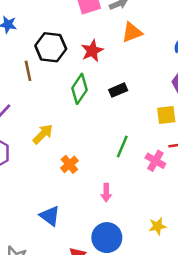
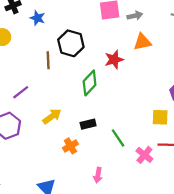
red star: (92, 51) -> (114, 60), moved
black rectangle: (118, 90) -> (88, 124), moved
green line: (122, 146) -> (118, 138), turned -66

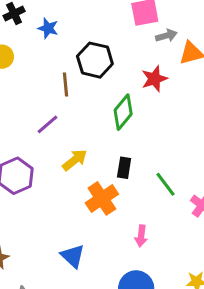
gray arrow: (135, 16) -> (166, 36), moved
purple line: (21, 92) -> (48, 124), moved
black rectangle: (88, 124) -> (124, 168), turned -64
orange cross: (70, 146) -> (102, 198), size x1.5

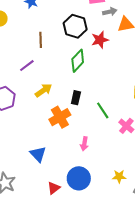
black hexagon: (95, 60) -> (75, 26), moved

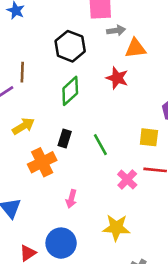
brown line: (41, 40) -> (22, 72), moved
red star: (100, 40) -> (117, 78), moved, turned 30
green line: (103, 110) -> (100, 145), moved
yellow star: (119, 176) -> (116, 228), moved, size x1.5

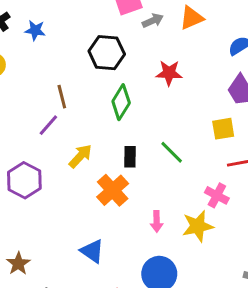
orange triangle: (135, 48) -> (192, 18), moved
pink cross: (127, 180) -> (217, 195), moved
yellow star: (116, 228) -> (198, 226), moved

